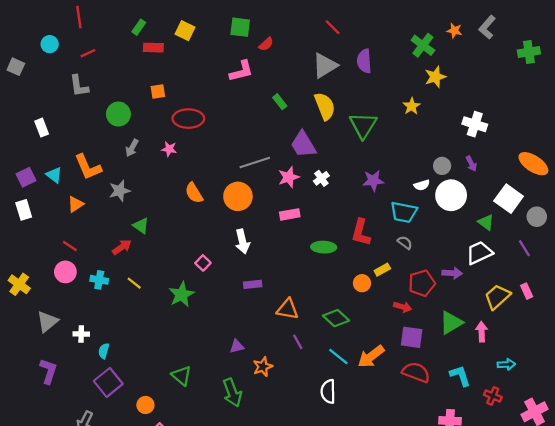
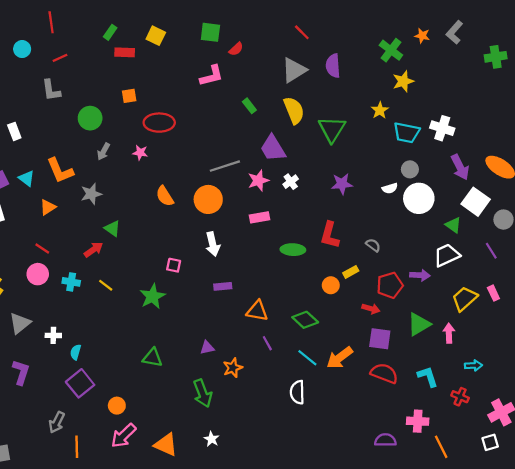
purple arrow: (471, 164) -> (460, 167), moved, size x1.6
cyan trapezoid: (404, 212) -> (407, 133), moved
pink square: (203, 263) -> (174, 265), turned -32
green triangle: (182, 376) -> (152, 358), moved, turned -30

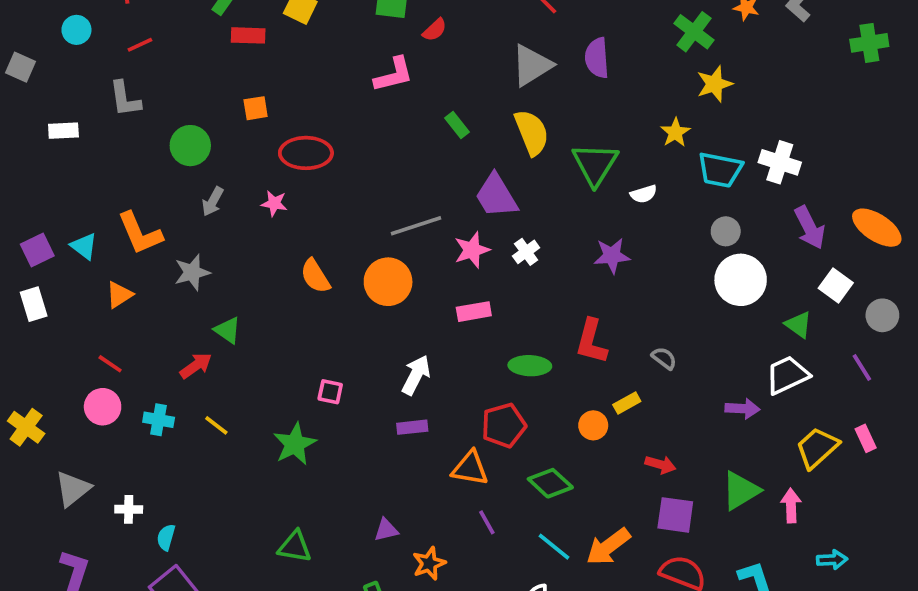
white rectangle: (14, 131) -> (63, 131), moved, turned -72
white semicircle: (390, 188) -> (644, 194), moved
white square: (476, 202) -> (836, 285), size x0.7
white arrow: (213, 244) -> (416, 375), moved, turned -140
red pentagon: (390, 285) -> (504, 425), moved

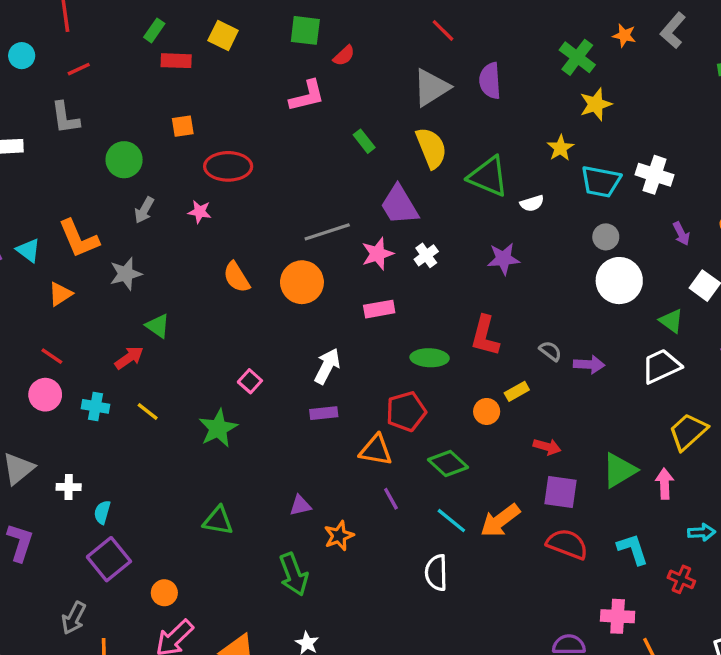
green triangle: (595, 164) -> (488, 176), turned -39
purple arrow: (810, 228) -> (681, 234), size x0.6
pink square: (330, 392) -> (250, 381), turned 30
purple arrow: (742, 409) -> (589, 364), moved

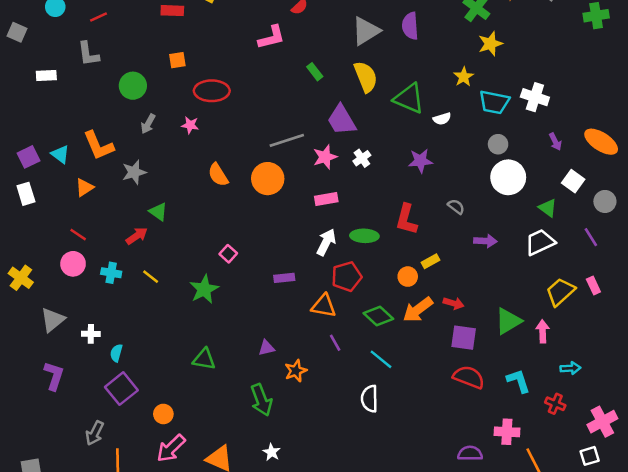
gray semicircle: (550, 351) -> (456, 207), moved
white arrow: (327, 366) -> (326, 242), moved
orange arrow: (500, 521) -> (418, 310), moved

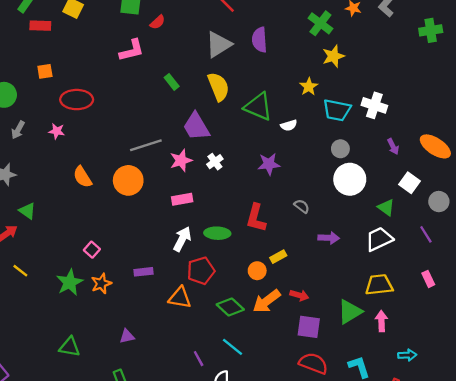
yellow trapezoid: (560, 292) -> (379, 285), moved, turned 36
purple line: (335, 343) -> (199, 359), moved
orange star: (296, 371) -> (101, 284), moved

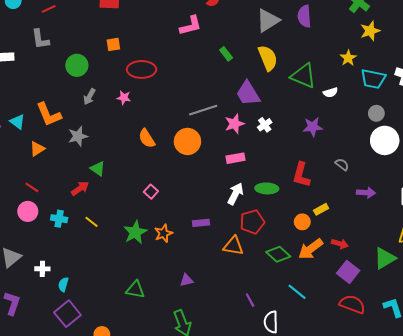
pink square: (92, 250) -> (151, 192), moved
purple square: (309, 327) -> (348, 272), turned 30
cyan line: (233, 347) -> (297, 292), moved

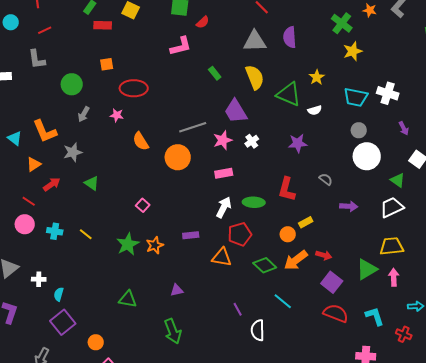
gray triangle: (268, 20) -> (255, 41), turned 30
yellow star: (348, 58) -> (317, 77), moved
orange semicircle: (147, 138) -> (141, 141), moved
red arrow: (80, 188) -> (52, 184), moved

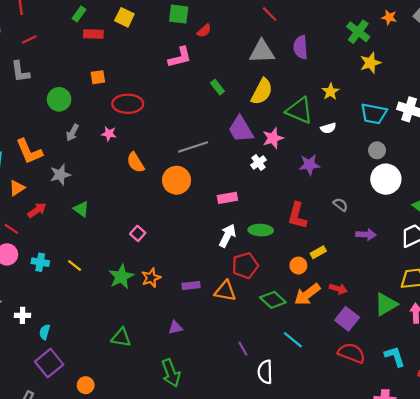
yellow semicircle: (255, 77) -> (262, 92), turned 50
pink star: (223, 140) -> (273, 138), moved
purple rectangle: (191, 235) -> (191, 285), moved

